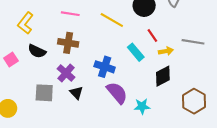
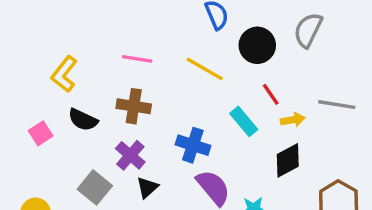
gray square: (44, 93) -> (95, 187), turned 36
black triangle: (76, 93) -> (147, 187), turned 32

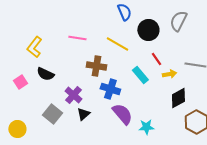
brown cross: (134, 106) -> (96, 66), moved
black diamond: (288, 160) -> (178, 98), moved

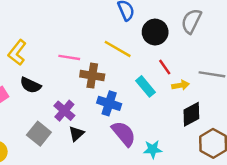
pink line: (77, 38) -> (69, 57), moved

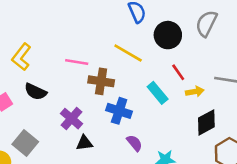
gray square: (39, 134) -> (25, 143), moved
black triangle: (76, 134) -> (84, 143), turned 35
purple semicircle: (124, 134) -> (134, 143), size x0.6

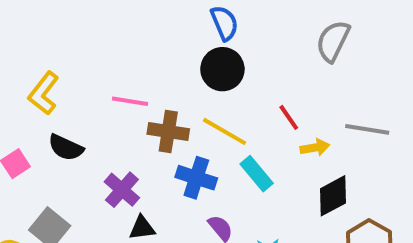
black circle: (168, 35) -> (222, 69), moved
yellow line: (128, 53) -> (224, 131), moved
cyan rectangle: (158, 93) -> (257, 174), moved

